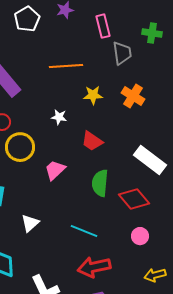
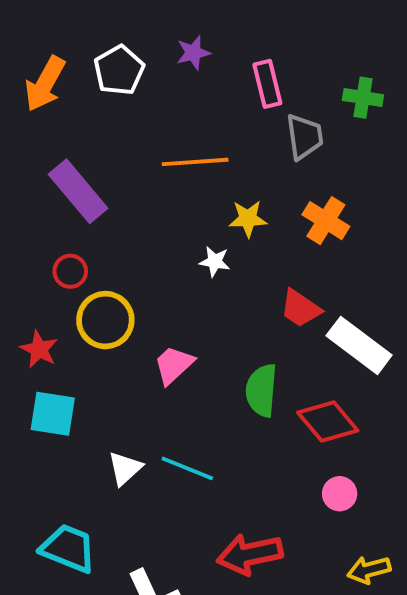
white star: (59, 117) -> (215, 261), moved
red trapezoid: (92, 141) -> (301, 308), moved
cyan line: (84, 231) -> (187, 468), moved

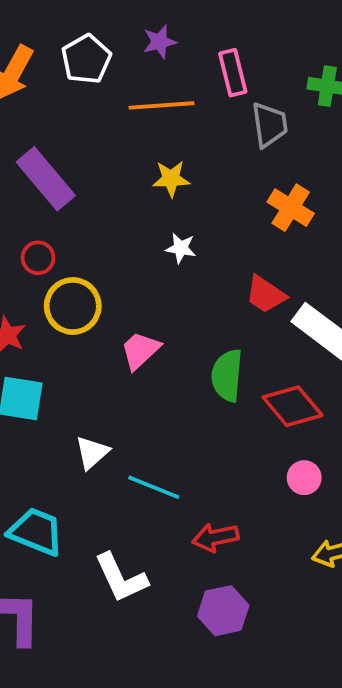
orange line: (195, 162) -> (161, 105), moved
yellow star: (248, 219) -> (171, 179), moved
cyan line: (187, 468) -> (154, 487), moved
red arrow: (250, 554) -> (215, 537), size x0.7

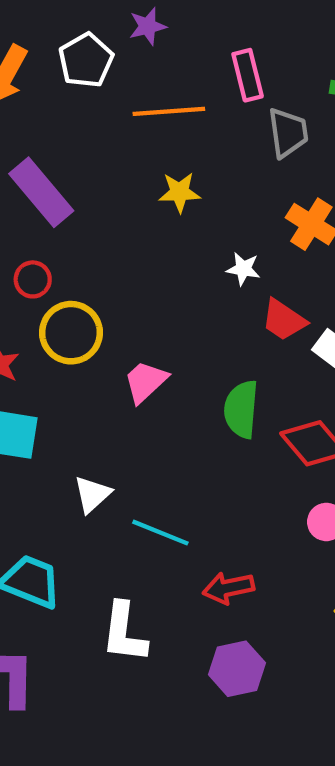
purple star: (160, 42) -> (148, 26), moved
white star: (181, 248) -> (243, 269), moved
white L-shape: (121, 578) -> (124, 633), turned 32

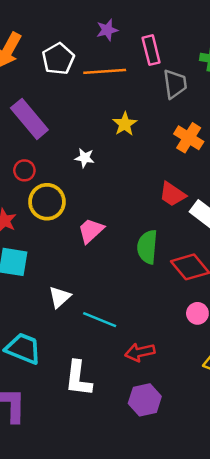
purple star: (148, 26) -> (107, 30), moved
white pentagon: (86, 60) -> (58, 59), moved
yellow star: (179, 192) -> (125, 124), moved, turned -30
white star: (243, 269) -> (85, 158), moved

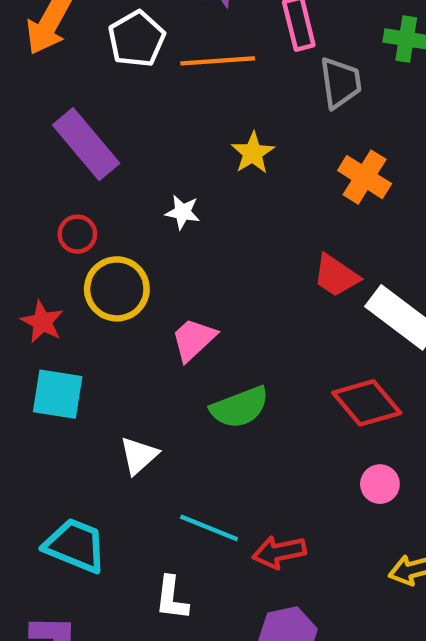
green semicircle: (147, 247) -> (240, 407), moved, turned -116
cyan line: (100, 320) -> (209, 528), moved
white L-shape: (78, 379) -> (172, 598), size x0.7

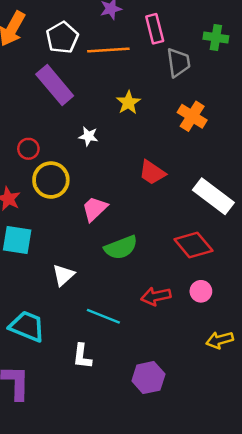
purple rectangle: (86, 144) -> (55, 85), moved
red trapezoid: (336, 276) -> (152, 173), moved
red arrow: (279, 552) -> (156, 296), moved

